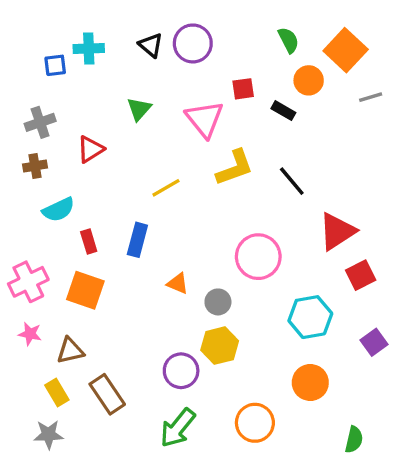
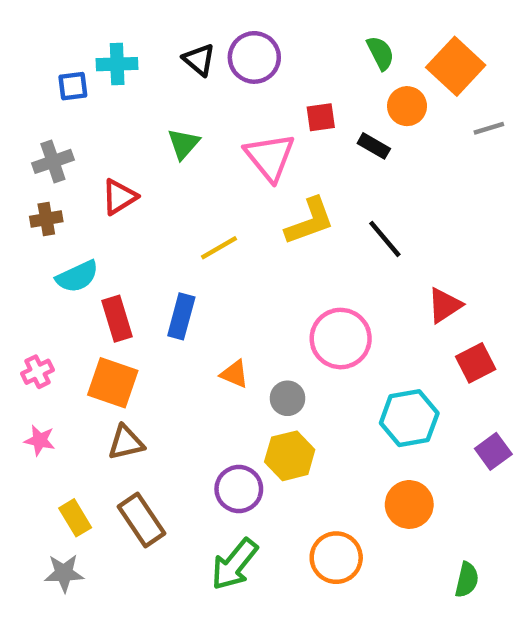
red triangle: (337, 231) -> (445, 305), size x0.7
red rectangle: (89, 242) -> (117, 319), size x1.4
pink cross: (28, 282) -> (37, 372), size x0.6
brown triangle: (70, 351) -> (126, 443), moved

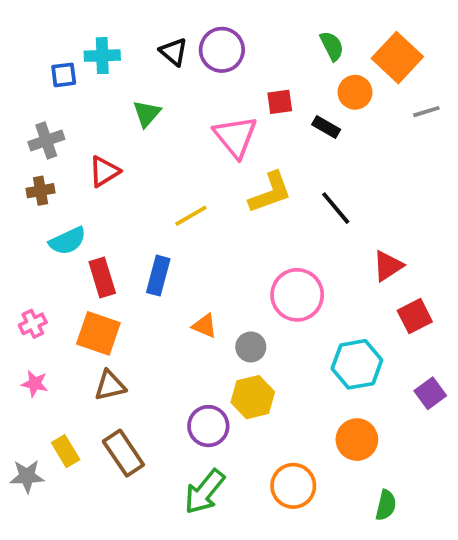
green triangle: (183, 144) -> (147, 113), moved
gray star: (64, 573) -> (27, 476), moved
green semicircle: (467, 580) -> (386, 505), moved

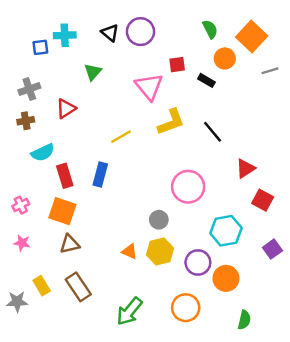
red square: (415, 316) -> (263, 200), turned -35
orange triangle: (204, 326) -> (129, 251), moved
purple circle: (208, 426) -> (198, 262), moved

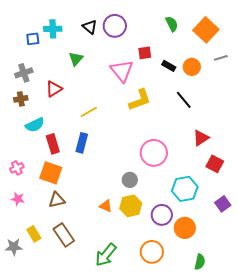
orange circle: (225, 58) -> (192, 67), moved
black line: (213, 132) -> (184, 100), moved
yellow line: (121, 137) -> (89, 112), moved

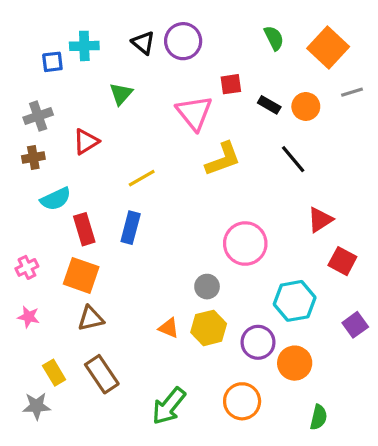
gray star: (14, 247) -> (37, 406), moved

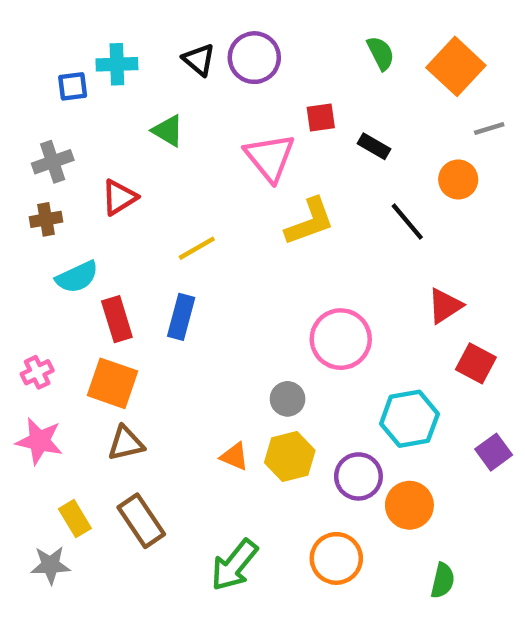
green triangle: (121, 94) -> (168, 131), turned -40
orange circle: (306, 106) -> (458, 179), moved
pink star: (29, 317) -> (39, 441), size x1.5

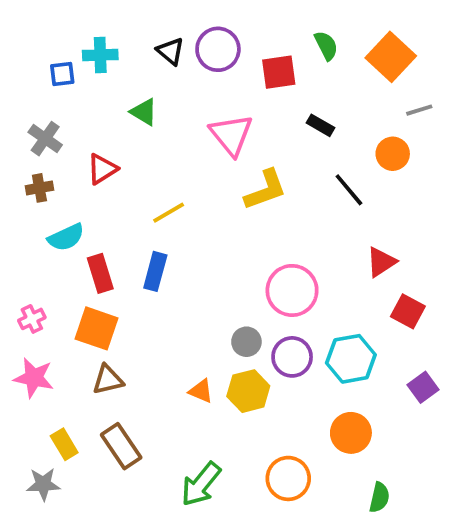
red square: (321, 117) -> (279, 72), moved, size x1.4
gray cross: (53, 162) -> (45, 139), turned -36
purple circle: (358, 476) -> (292, 357), moved

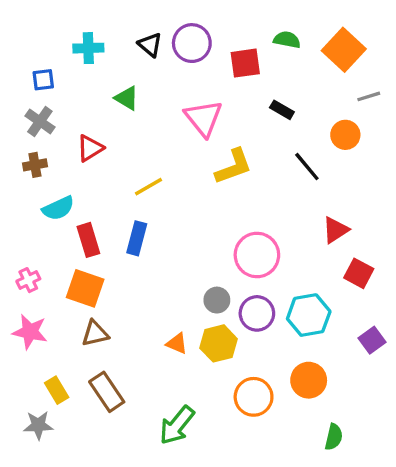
green semicircle: (326, 45) -> (287, 40), turned -52
blue square: (62, 74) -> (43, 80), moved
orange circle: (288, 478) -> (254, 397), moved

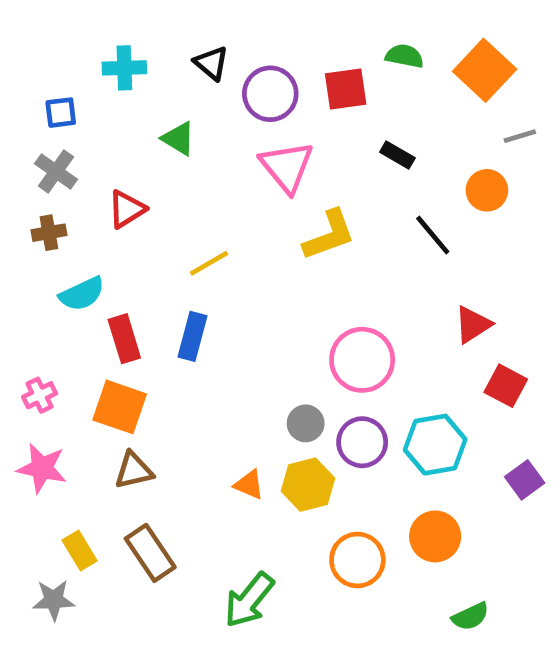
purple circle: (192, 43) -> (270, 94), moved
green semicircle: (334, 437) -> (470, 616), turned 52

